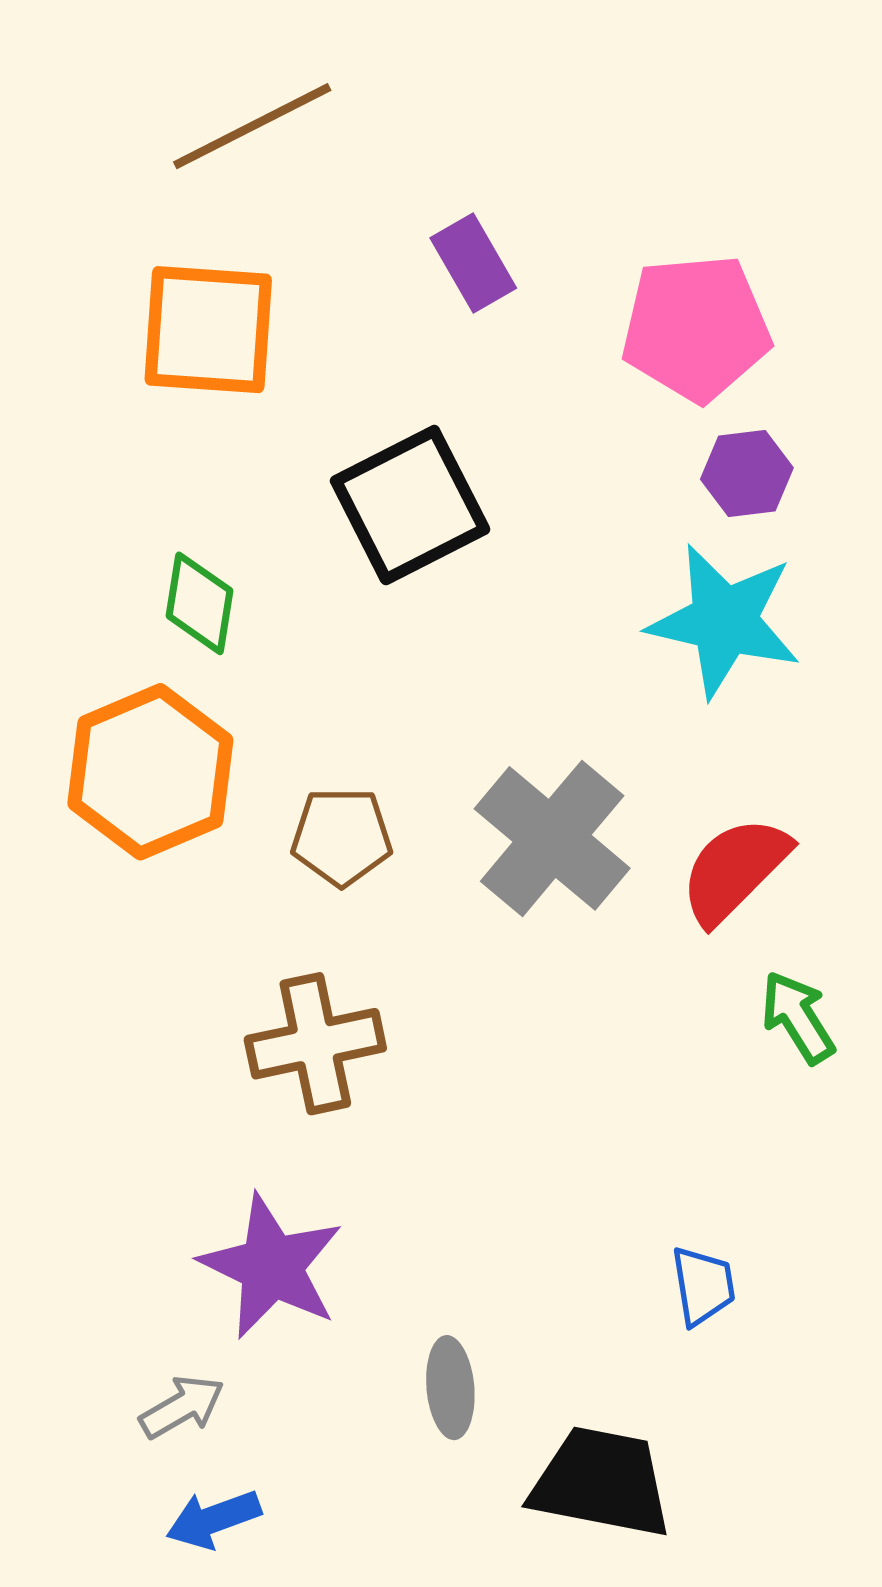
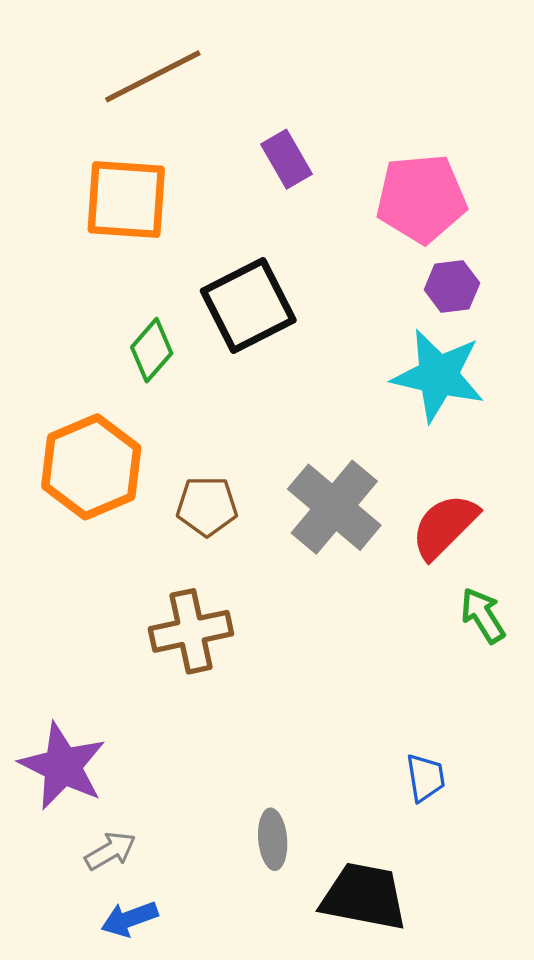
green diamond: (199, 603) -> (152, 350), moved, turned 32
purple star: (271, 1267) -> (63, 766), moved

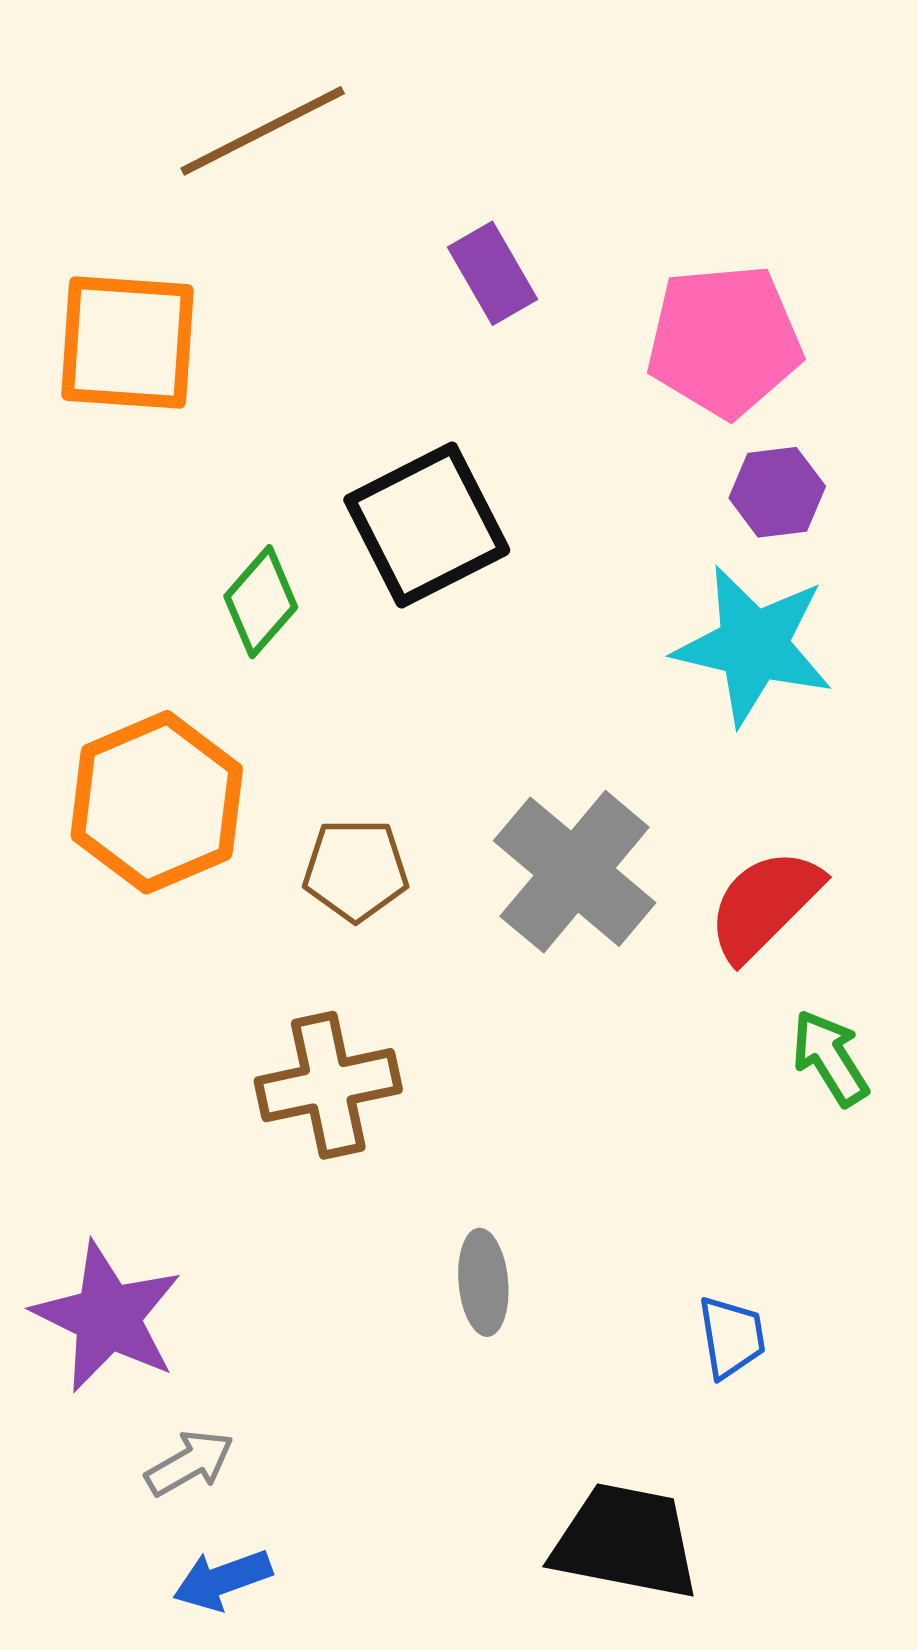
orange square: (126, 199) -> (128, 343), moved
gray ellipse: (273, 839) -> (483, 1282), moved

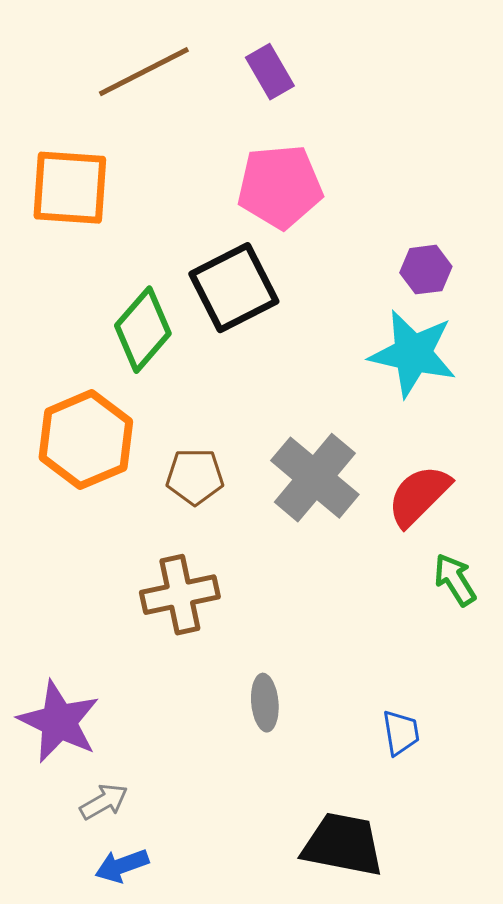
purple rectangle: (492, 273) -> (270, 72), moved
pink pentagon: (724, 341) -> (280, 187), moved
green diamond: (261, 602) -> (143, 330), size x1.4

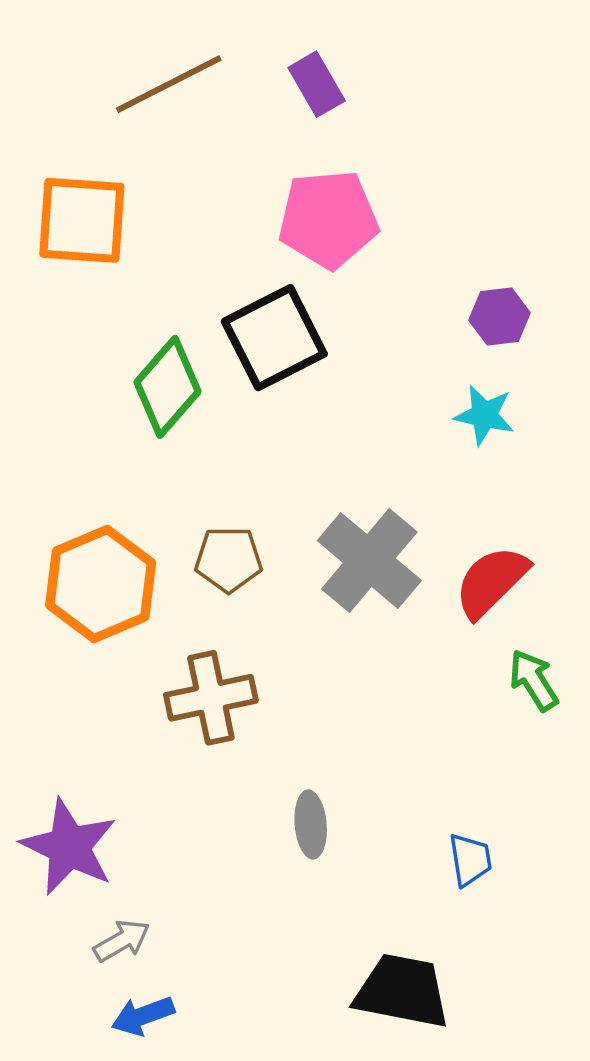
cyan star: (413, 354) -> (484, 415), size x0.6
orange hexagon: (86, 440) -> (101, 584), moved

